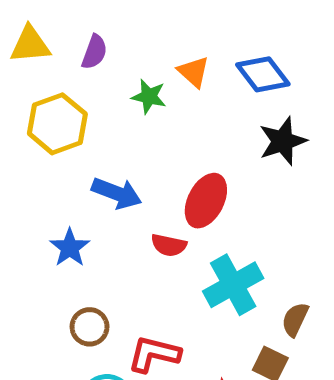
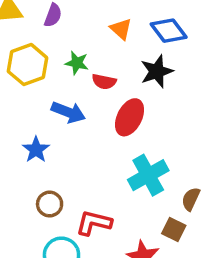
green star: (149, 97) -> (77, 63), moved
black star: (283, 141) -> (157, 71), moved
red semicircle: (169, 245) -> (104, 82), moved

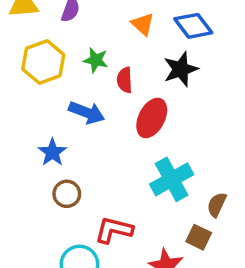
red semicircle: (104, 82) -> (125, 80), turned 75
brown circle: (50, 204) -> (67, 194), moved

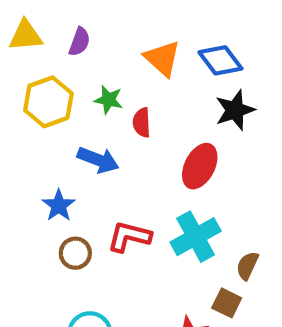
orange triangle: (143, 24) -> (162, 58), size x1.4
black star: (181, 69) -> (235, 110), moved
red ellipse: (152, 118) -> (200, 166), moved
red L-shape: (114, 230) -> (129, 237), moved

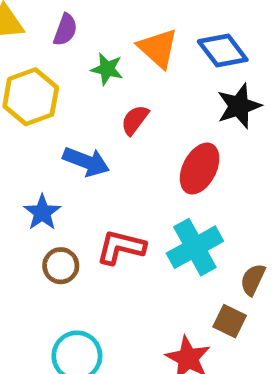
green star: (108, 100) -> (107, 69), moved
red semicircle: (142, 123) -> (135, 120), turned 40

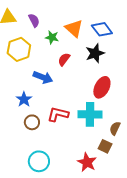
purple semicircle: (65, 30) -> (34, 20), turned -48
black star: (239, 106) -> (95, 53), moved
red ellipse: (200, 169) -> (102, 87), moved
cyan cross: (195, 247) -> (90, 114), turned 30

